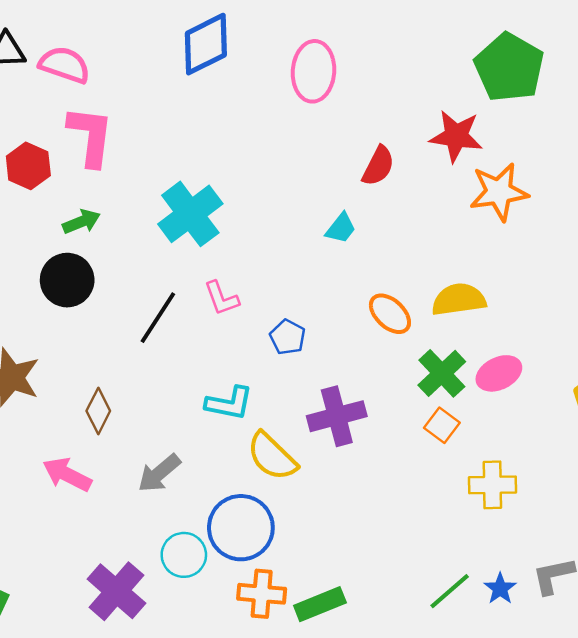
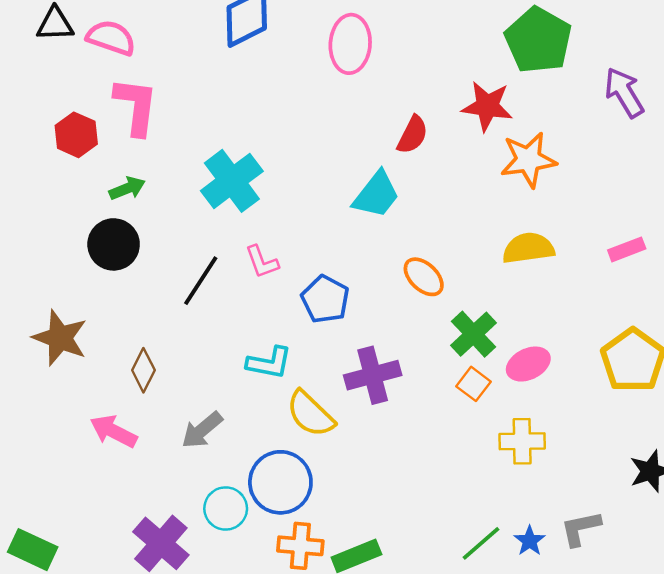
cyan trapezoid: (341, 228) -> (376, 195), size x1.6
yellow semicircle: (459, 299) -> (528, 248), moved
blue pentagon: (288, 337) -> (325, 299), size x1.4
pink ellipse: (499, 373) -> (528, 364), moved

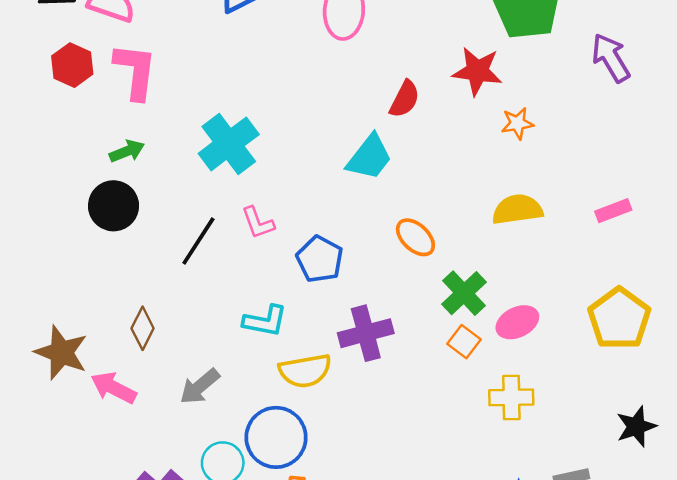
red hexagon: (76, 135) -> (72, 65), moved
orange star: (528, 160) -> (517, 123), size x0.6
brown star: (60, 338) -> (61, 353), moved
yellow semicircle: (310, 414) -> (305, 371), turned -54

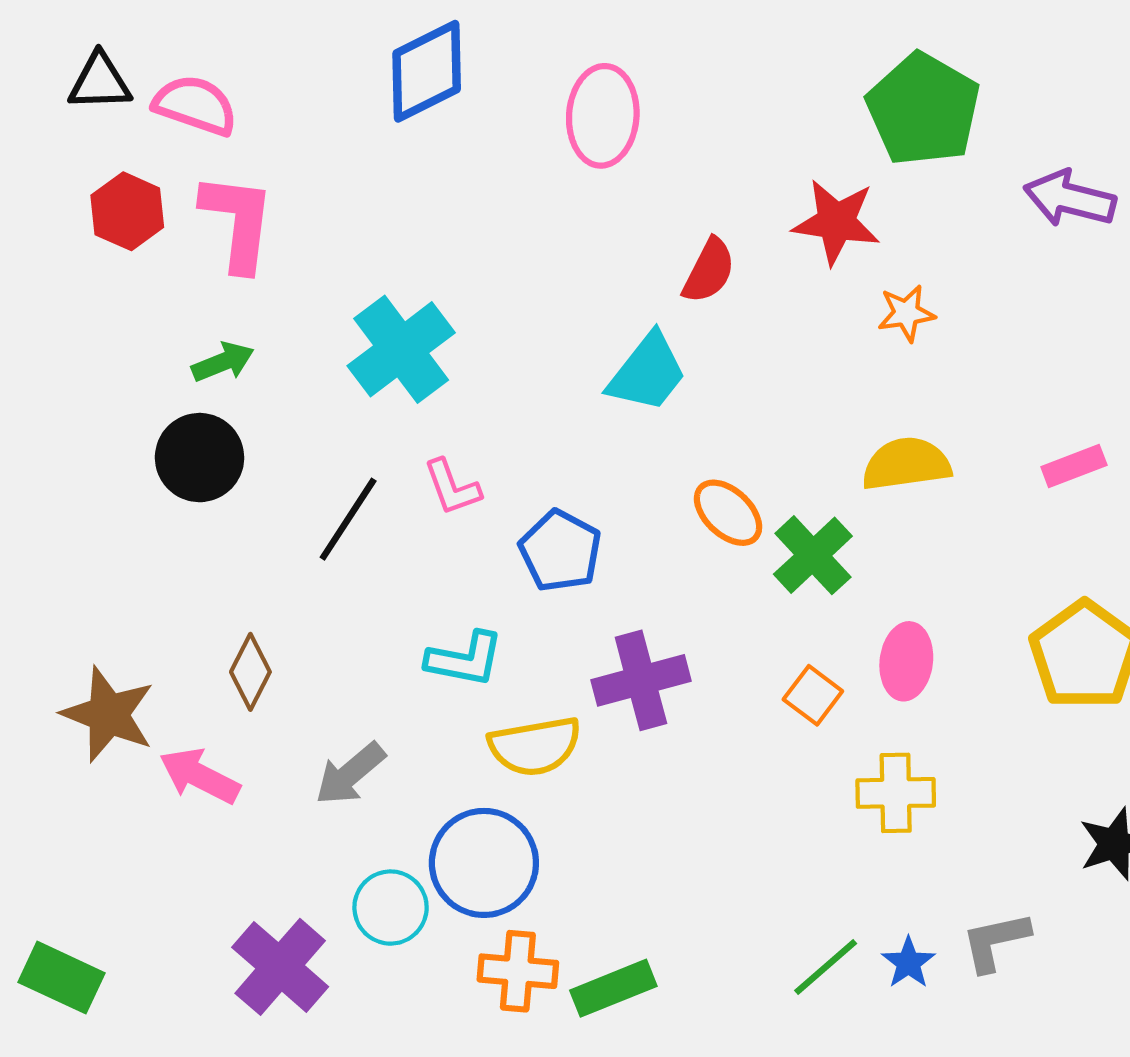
purple arrow: (611, 58) -> (1070, 199), turned -45
green cross: (464, 293) -> (813, 555), moved
pink ellipse: (517, 322) -> (906, 661), turned -57

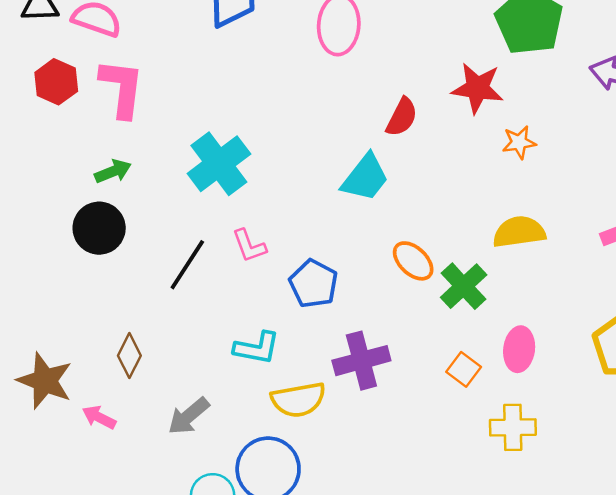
pink arrow: (200, 776) -> (99, 417), size x0.7

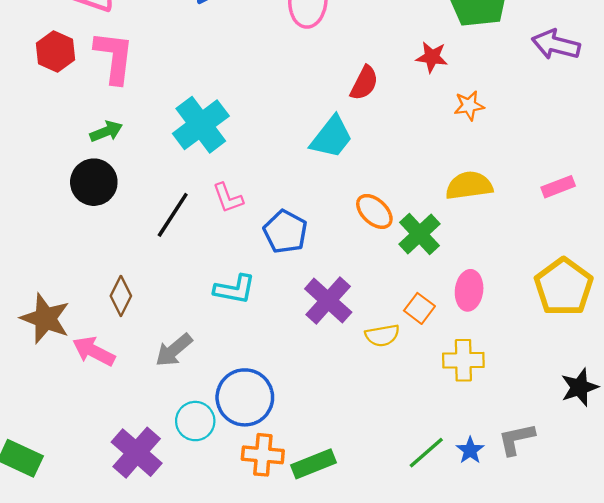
red star: (477, 88) -> (432, 57), size x0.7
purple cross: (361, 361) -> (328, 300), turned -33
yellow semicircle: (298, 400) -> (382, 335), moved, size x0.7
pink arrow: (99, 417) -> (94, 351), size x1.4

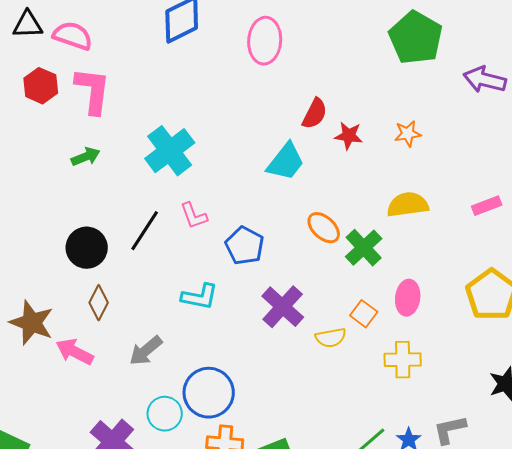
red star: (432, 57) -> (349, 136), moved
black circle: (94, 182) -> (87, 248), moved

